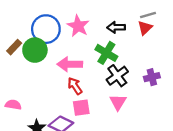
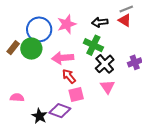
pink star: (78, 26) -> (67, 24), turned 30
red triangle: (145, 28) -> (125, 20), turned -40

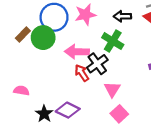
black cross: (105, 64) -> (97, 64), moved
pink triangle: (107, 87) -> (112, 89), moved
pink square: (76, 95) -> (119, 114), moved, turned -35

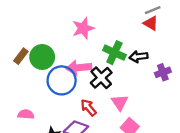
black arrow: (122, 16) -> (139, 57), moved
blue circle: (54, 17) -> (62, 80), moved
red arrow: (82, 73) -> (89, 108), moved

